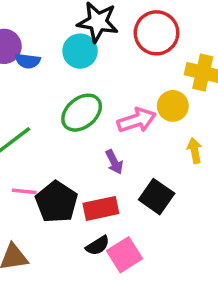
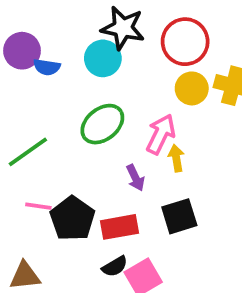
yellow circle: (173, 106) -> (192, 88), moved
pink arrow: (137, 120) -> (161, 134), turned -48
yellow arrow: (195, 151) -> (176, 158), moved
black square: (157, 197) -> (179, 216), turned 36

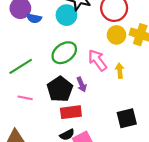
pink arrow: (161, 134) -> (97, 60), turned -65
yellow arrow: (176, 158) -> (120, 71), moved
black square: (179, 216) -> (127, 118), moved
black pentagon: (72, 219) -> (60, 89), moved

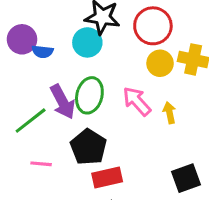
green ellipse: (64, 53) -> (89, 95), turned -35
purple arrow: (82, 84) -> (63, 102), moved, size x1.6

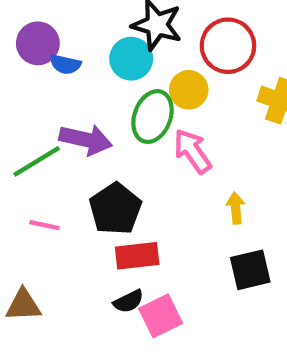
yellow circle: (160, 63) -> (189, 90), moved
green ellipse: (89, 95) -> (152, 117), moved
purple arrow: (63, 102) -> (86, 140), turned -56
yellow arrow: (169, 113) -> (236, 208), moved

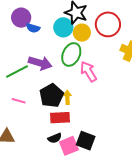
yellow circle: (189, 90) -> (82, 33), moved
yellow arrow: (236, 208) -> (67, 97), moved
black square: (250, 270) -> (86, 141), moved, turned 30

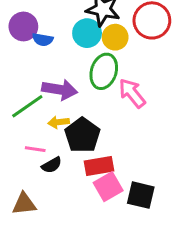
yellow arrow: (67, 97) -> (59, 122), moved, turned -88
black semicircle: (55, 138) -> (52, 165), moved
pink square: (69, 146) -> (108, 187), moved

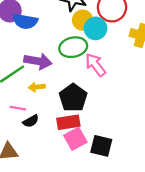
cyan circle: (87, 33) -> (96, 28), moved
blue semicircle: (43, 40) -> (25, 21), size x1.5
green ellipse: (104, 71) -> (73, 47), turned 60
black pentagon: (82, 135) -> (73, 98), moved

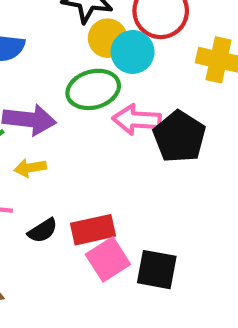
pink arrow: (95, 65) -> (137, 120), turned -45
black pentagon: (73, 98) -> (179, 137), moved
black semicircle: (31, 121) -> (43, 231), moved

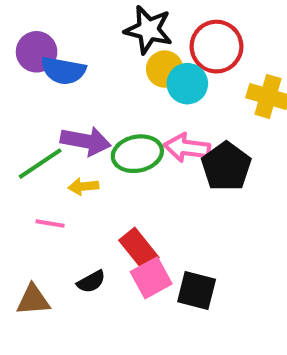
green ellipse: (93, 89) -> (137, 154), moved
red rectangle: (93, 230) -> (139, 249), turned 60
black semicircle: (43, 231) -> (91, 282), moved

